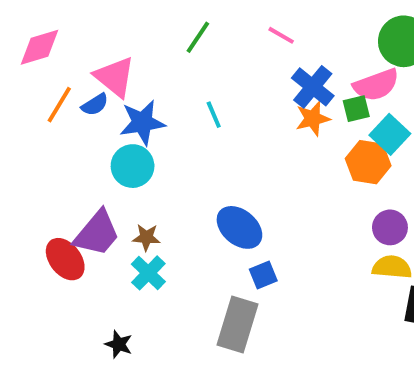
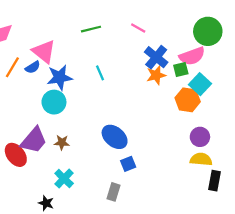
green line: (198, 37) -> (91, 29), turned 42
cyan cross: (148, 273) -> (64, 178), moved
gray rectangle: (237, 324) -> (113, 192), size x0.6

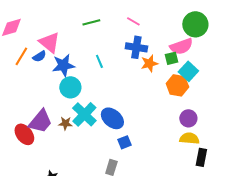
blue cross: (156, 57) -> (136, 47), moved, turned -30
cyan circle: (54, 102) -> (70, 87), moved
cyan cross: (64, 178) -> (84, 114), moved, size x1.4

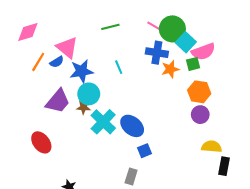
green circle: (195, 24) -> (172, 29), moved
cyan square: (188, 71) -> (186, 42), moved
purple circle: (188, 118) -> (200, 115), moved
purple trapezoid: (40, 121) -> (58, 101), moved
brown star: (65, 123) -> (84, 107), moved

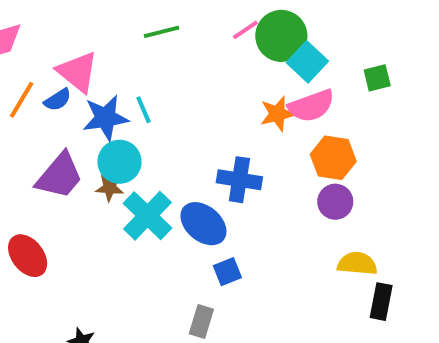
pink line: (154, 26) -> (245, 30), turned -64
pink semicircle: (203, 52) -> (311, 106), moved
blue cross: (157, 53) -> (239, 180), moved
green square: (193, 64) -> (377, 78), moved
cyan line: (119, 67) -> (143, 110), moved

